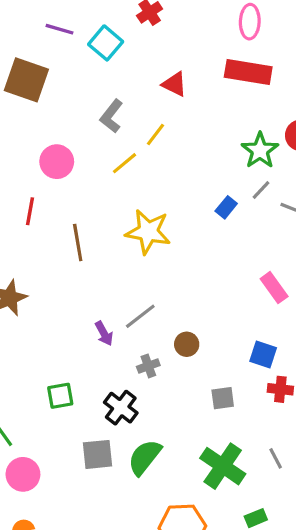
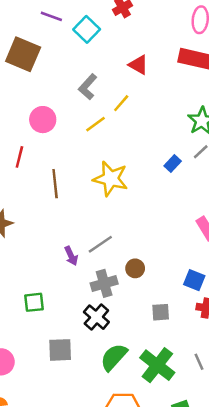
gray cross: (148, 366) -> (104, 283), size x1.5
black cross: (121, 408) -> (96, 317), moved
green semicircle: (145, 457) -> (114, 357), moved

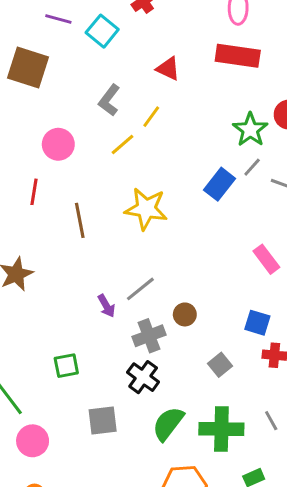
blue rectangle: (173, 164) -> (220, 184), size x1.5
gray square: (161, 312) -> (220, 365), turned -30
green cross: (157, 365) -> (221, 429), turned -32

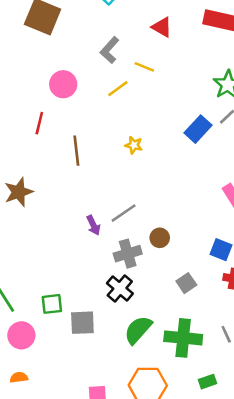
yellow line: (151, 117) -> (144, 67), turned 72
yellow star: (146, 209) -> (134, 145), size x0.5
green square: (66, 366) -> (52, 304), moved

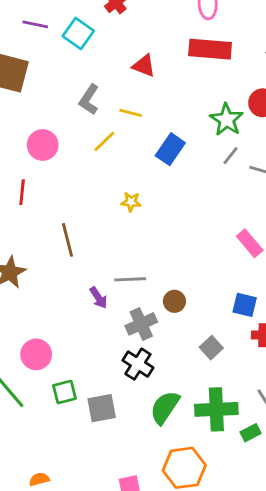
blue rectangle: (198, 129) -> (170, 149), moved
brown line: (76, 151) -> (67, 240), moved
gray line: (124, 213) -> (130, 279), turned 40
pink circle: (21, 335) -> (36, 354), moved
green rectangle: (207, 382) -> (251, 433), moved

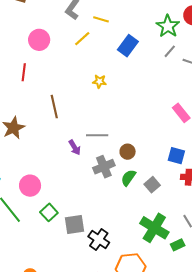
black cross: (138, 364) -> (99, 240), moved
green square: (64, 392) -> (49, 212), turned -30
green semicircle: (165, 407) -> (128, 178), moved, size x0.7
green cross: (216, 409) -> (154, 228), turned 32

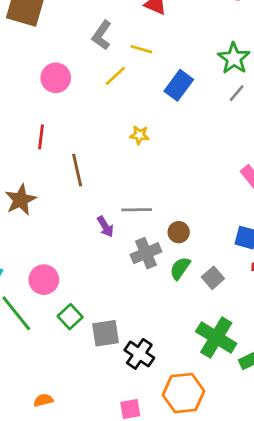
red line: (24, 72) -> (41, 137), moved

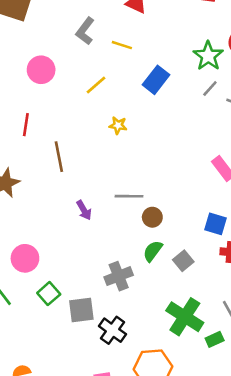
yellow line: (115, 76) -> (96, 85), moved
gray line: (137, 210) -> (129, 196), moved
gray cross: (146, 253) -> (119, 276), moved

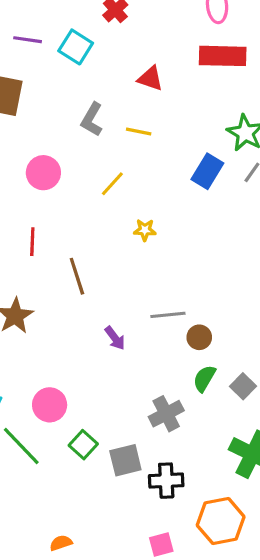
blue rectangle: (156, 80) -> (207, 171), moved
black cross: (113, 330) -> (166, 481), turned -32

